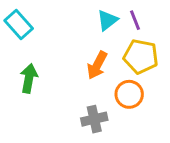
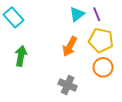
orange circle: (129, 94) -> (103, 67), moved
gray cross: (94, 119) -> (68, 85), turned 36

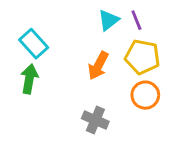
cyan rectangle: (14, 17) -> (34, 44), moved

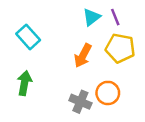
green arrow: (29, 79) -> (24, 83), moved
orange circle: (145, 95) -> (108, 93), moved

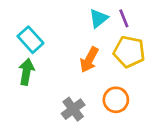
green arrow: (24, 83) -> (26, 72), moved
gray cross: (80, 102) -> (73, 109), moved, turned 30

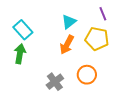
cyan triangle: (99, 18) -> (69, 22), moved
purple line: (124, 18) -> (103, 14), moved

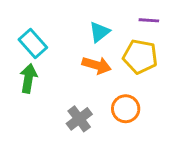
purple line: (103, 14) -> (149, 20), turned -64
orange arrow: (67, 45) -> (97, 65), turned -102

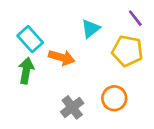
purple line: (149, 20) -> (135, 18), turned 48
orange arrow: (97, 65) -> (62, 58), moved

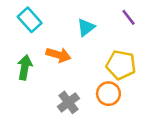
cyan rectangle: (30, 39) -> (30, 20), moved
yellow pentagon: (127, 51) -> (121, 65), moved

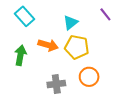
yellow pentagon: (121, 65) -> (77, 47), moved
gray cross: (68, 102) -> (56, 84), turned 30

